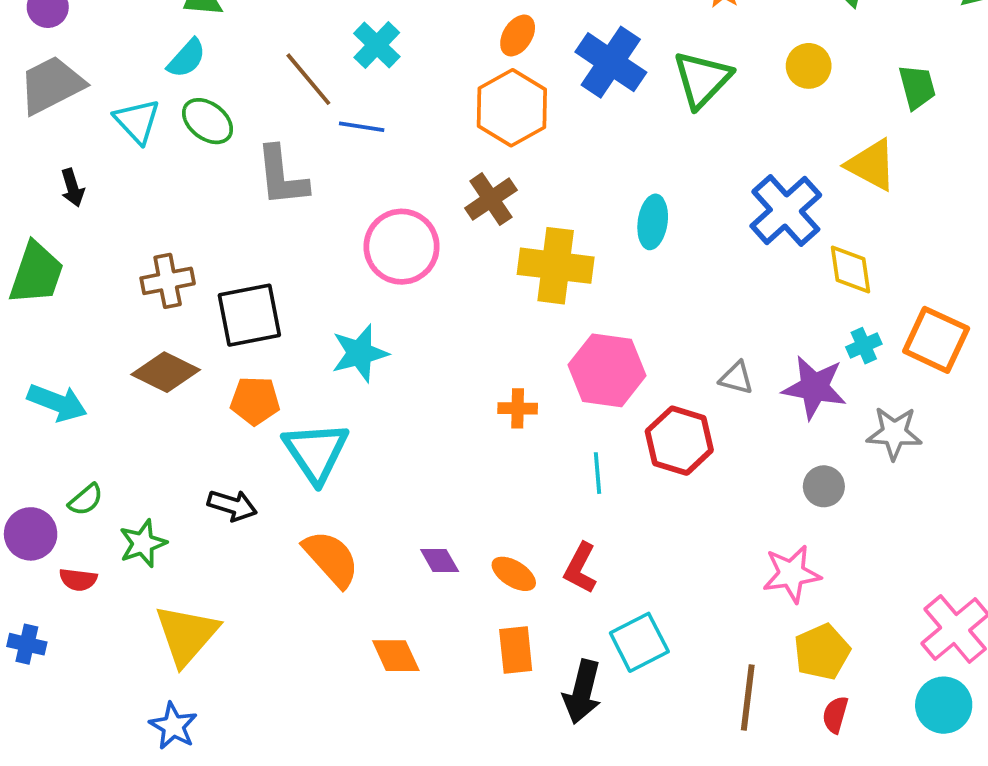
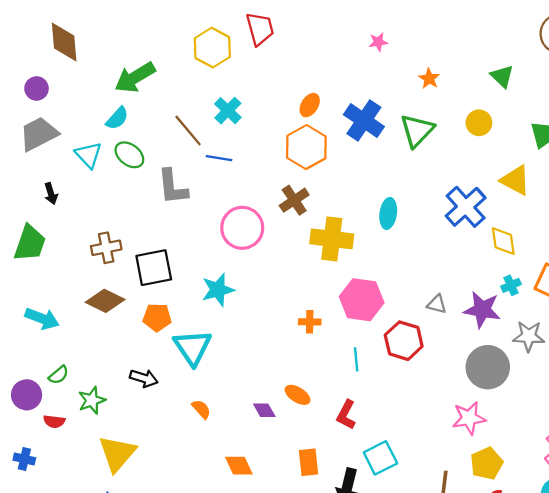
gray circle: (824, 486) -> (488, 367), size x1.8
orange semicircle: (331, 559) -> (201, 409), size x0.6
orange ellipse: (514, 574) -> (298, 395), moved

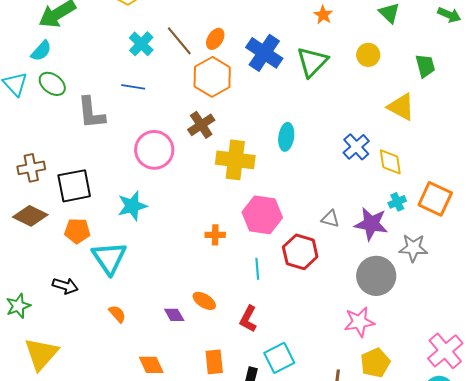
brown line: (188, 131) -> (179, 41), moved
blue cross: (466, 207) -> (356, 147), moved, size x0.7

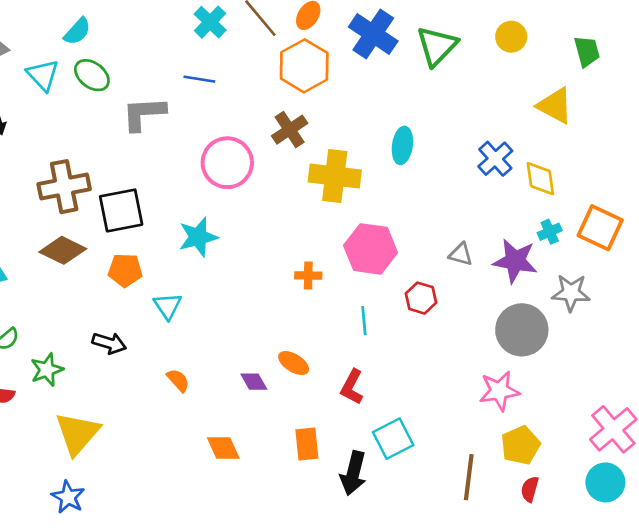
gray L-shape: (91, 113) -> (144, 114), turned 93
brown cross: (31, 168) -> (64, 187), size x1.4
red hexagon: (300, 252) -> (421, 298), size x0.7
cyan triangle: (109, 258) -> (168, 306), size x0.6

